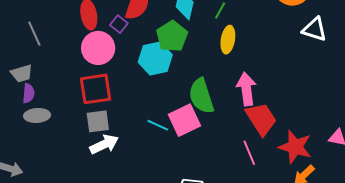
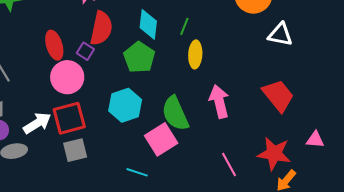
cyan hexagon: (155, 58) -> (125, 105), moved
red trapezoid: (261, 119) -> (278, 96), moved
cyan line: (158, 125) -> (137, 172), moved
white arrow: (104, 144) -> (37, 123), moved

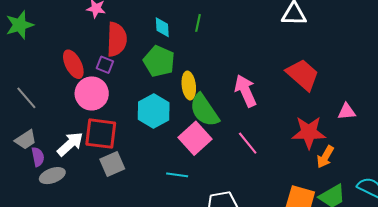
cyan diamond: (148, 24) -> (162, 27), size x0.7
yellow ellipse: (195, 54) -> (189, 86), moved
red square: (69, 118) -> (101, 134), turned 32
pink line: (229, 164) -> (248, 143), moved

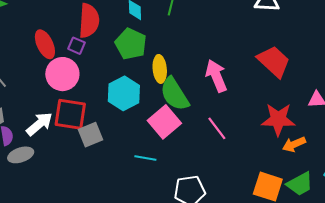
orange arrow: (325, 157) -> (294, 144), turned 35
gray square: (112, 164) -> (90, 135), moved

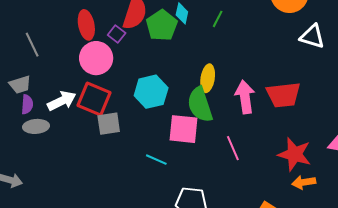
green pentagon: (131, 44) -> (162, 25), moved
red trapezoid: (274, 61) -> (283, 95), moved, turned 117
yellow ellipse: (160, 69) -> (208, 78), moved
pink square: (164, 122) -> (183, 129), turned 32

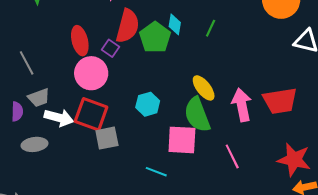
yellow ellipse: (208, 78) -> (204, 88), turned -44
gray trapezoid: (20, 85) -> (39, 98), moved
cyan hexagon: (151, 92) -> (148, 104), size x0.7
white arrow: (62, 101) -> (59, 118), turned 44
purple semicircle: (27, 104) -> (17, 112), moved

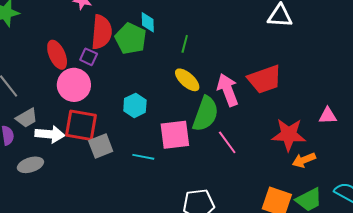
green line: (211, 28) -> (185, 44), moved
green semicircle: (197, 115) -> (206, 114), moved, turned -129
cyan line: (156, 172) -> (143, 157), moved

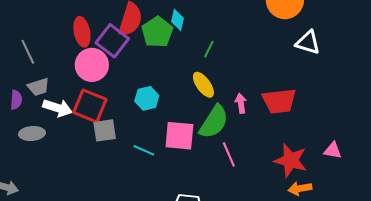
purple square: (89, 57) -> (112, 41), size x1.8
pink arrow: (228, 90) -> (241, 103), size x0.6

